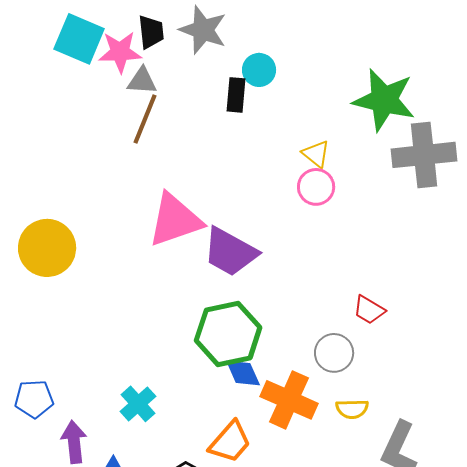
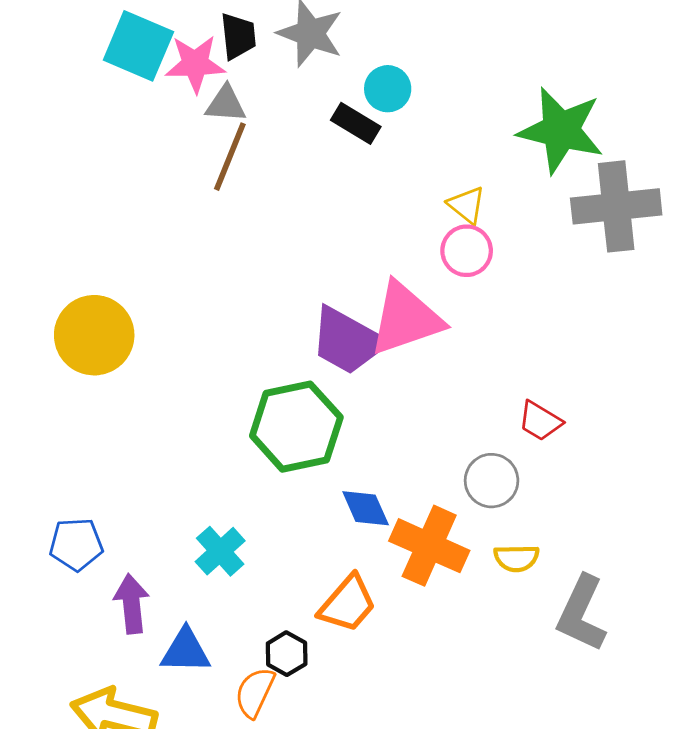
black rectangle: (236, 95) -> (356, 123), turned -64
pink triangle: (175, 220) -> (406, 319), moved
green hexagon: (228, 334) -> (296, 427), moved

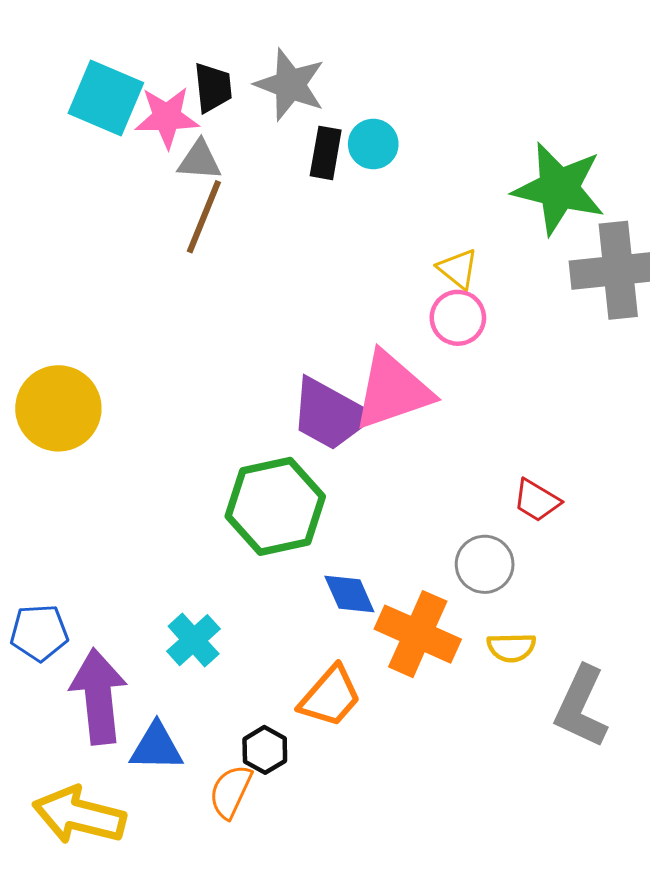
black rectangle: (356, 123) -> (326, 153), moved, turned 69
purple arrow: (132, 604) -> (98, 696), size x1.5

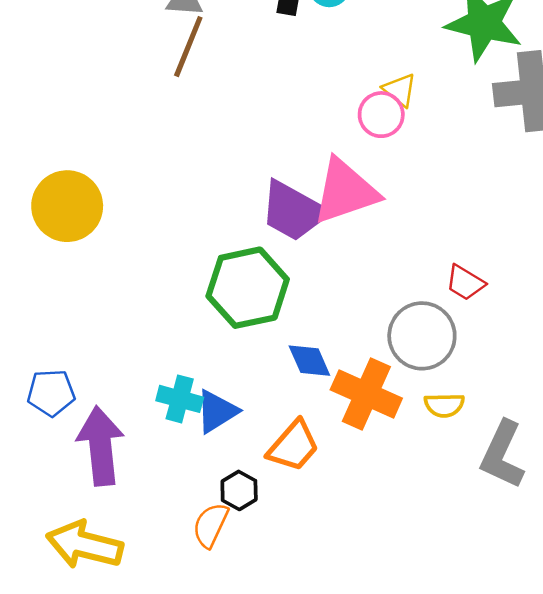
pink circle: (458, 318) -> (381, 115), moved
gray circle: (485, 564) -> (422, 336), size x1.4
cyan cross: (194, 640) -> (180, 399), turned -33
blue triangle: (156, 747) -> (217, 411), moved, turned -33

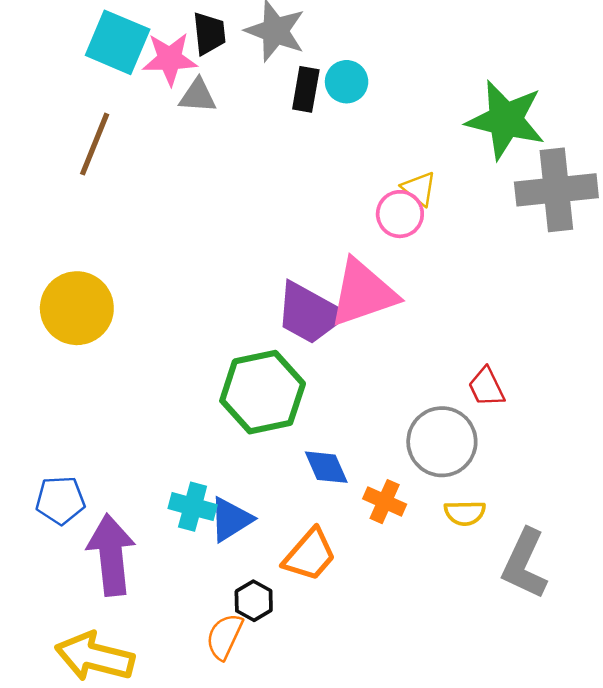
brown line: (188, 47) -> (95, 144), moved
red trapezoid: (465, 283) -> (486, 387), turned 33
orange cross: (366, 394) -> (385, 502), size x0.6

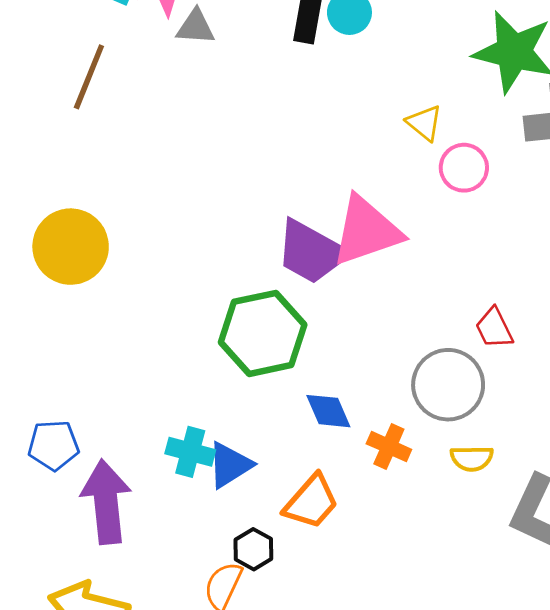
pink circle: (400, 214) -> (464, 168), moved

